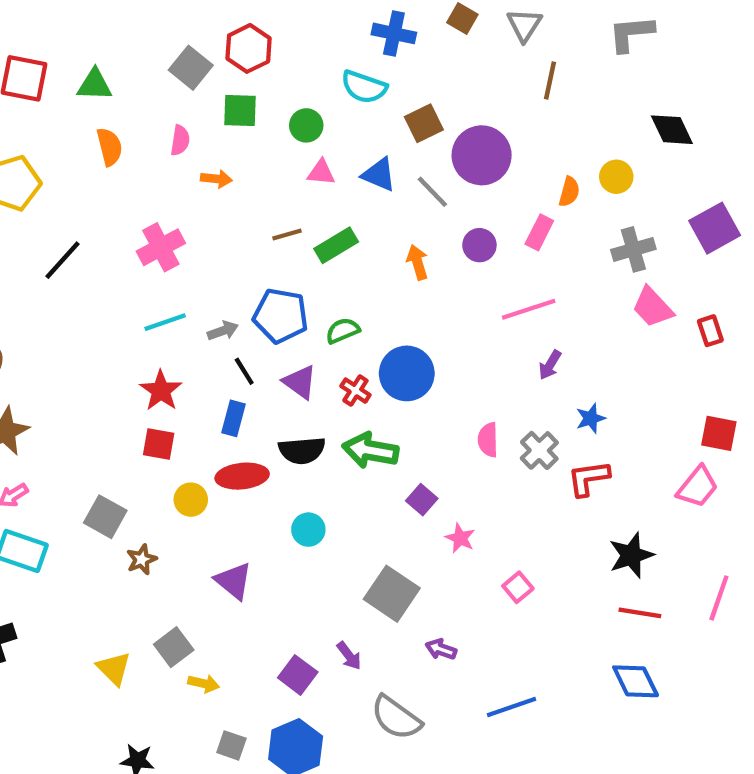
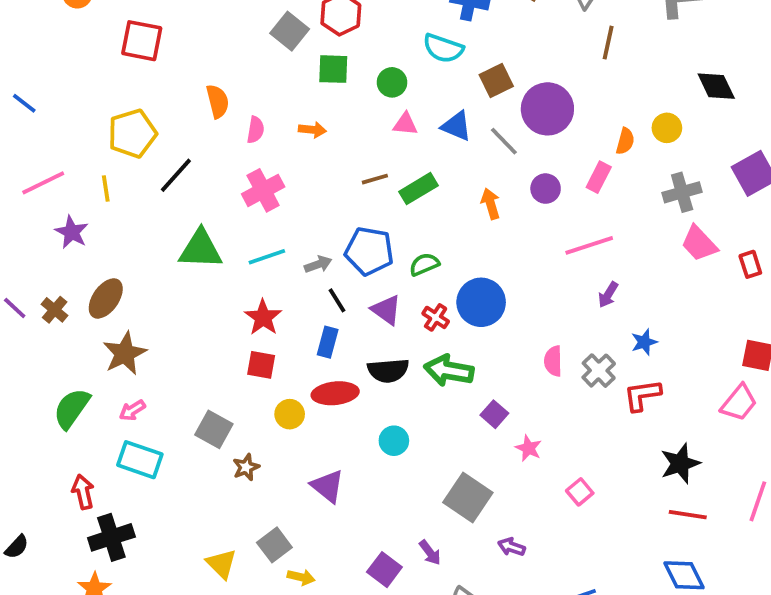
green triangle: (95, 85) -> (201, 249), moved, size x1.4
pink semicircle: (180, 140) -> (256, 130), moved
black line: (62, 260) -> (176, 175), moved

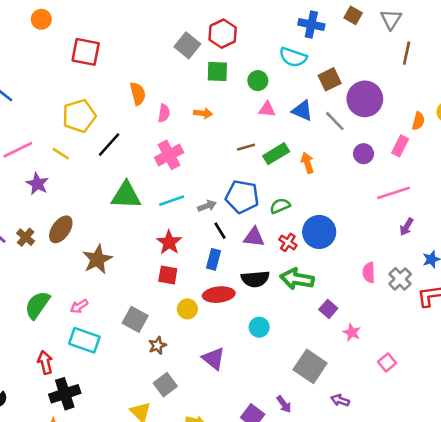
yellow line: (106, 189) -> (61, 154), turned -48
orange arrow: (491, 204) -> (307, 163), moved
purple triangle: (386, 310) -> (254, 237), turned -30
brown star: (125, 353) -> (97, 259), moved
gray square: (274, 545) -> (165, 385), moved

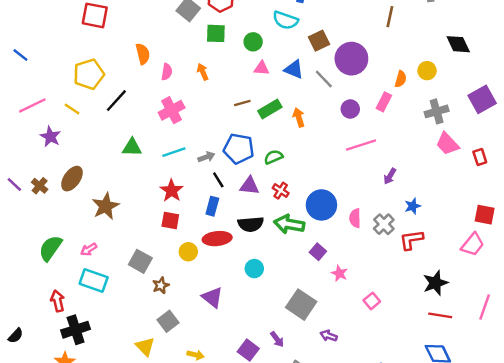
orange arrow: (203, 113) -> (203, 72), turned -119
pink line: (394, 193) -> (361, 145), moved
green triangle: (126, 195) -> (132, 147), size x0.7
blue circle: (319, 232) -> (321, 205), moved

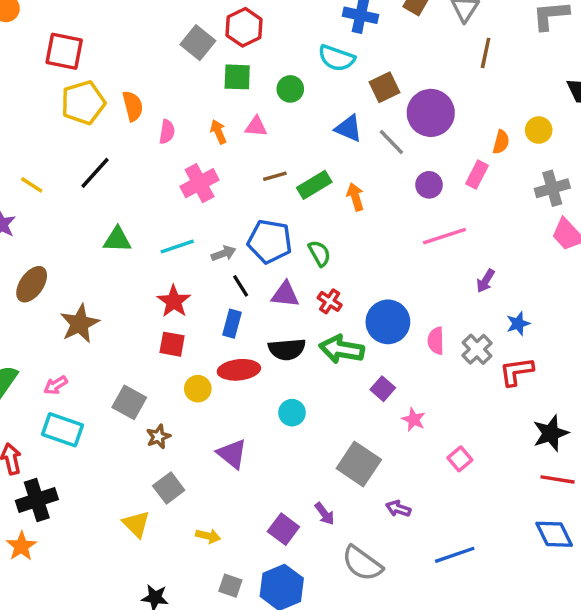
pink triangle: (261, 68) -> (256, 127), moved
yellow pentagon: (89, 74) -> (83, 103), moved
pink cross: (172, 110) -> (200, 183), moved
green semicircle: (273, 157) -> (319, 253), turned 84

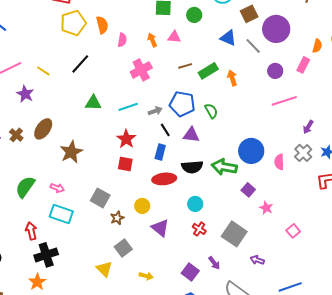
red cross: (330, 301) -> (199, 229), moved
gray cross: (477, 349) -> (303, 153), moved
pink arrow: (56, 385) -> (57, 188), turned -128
yellow circle: (198, 389) -> (142, 206), moved

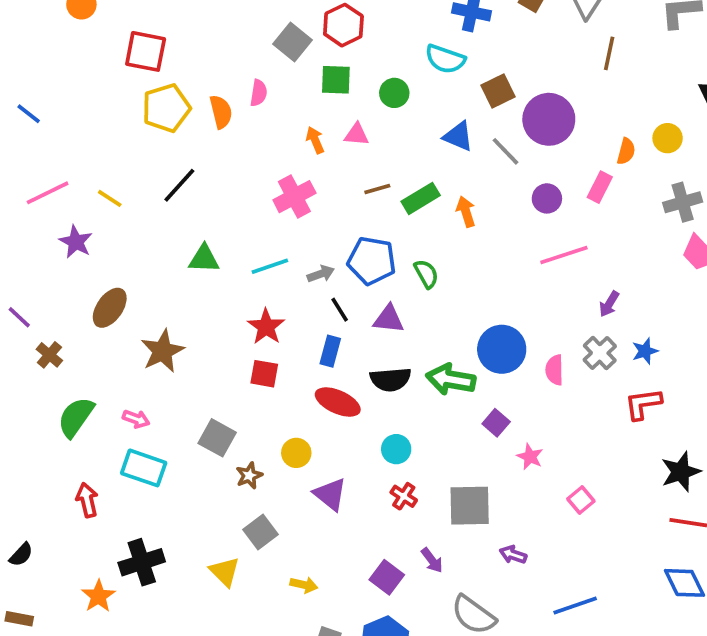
pink semicircle: (122, 40) -> (259, 93), moved
brown cross: (16, 135) -> (49, 355), moved
red ellipse: (164, 179) -> (338, 402), turned 30
gray square: (234, 234) -> (470, 506), turned -35
black cross: (46, 255) -> (142, 562), moved

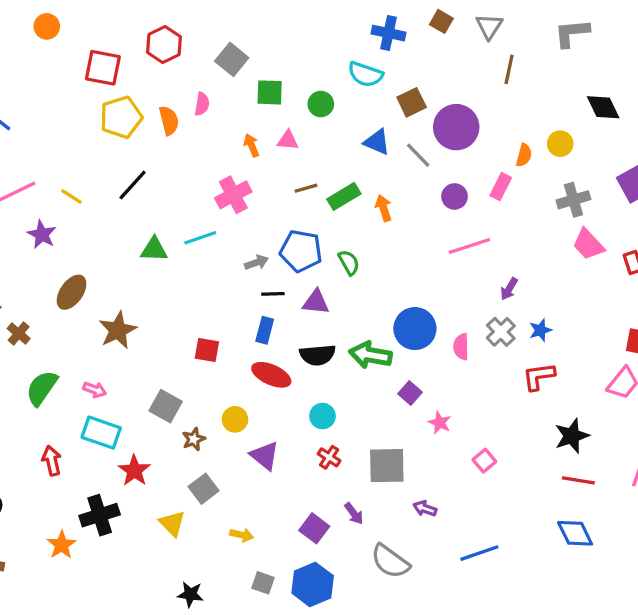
red hexagon: (343, 25) -> (164, 45), moved
cyan line: (270, 266) -> (200, 238), moved
black line: (340, 310) -> (273, 294), turned -60
red star: (266, 327) -> (134, 471), moved

